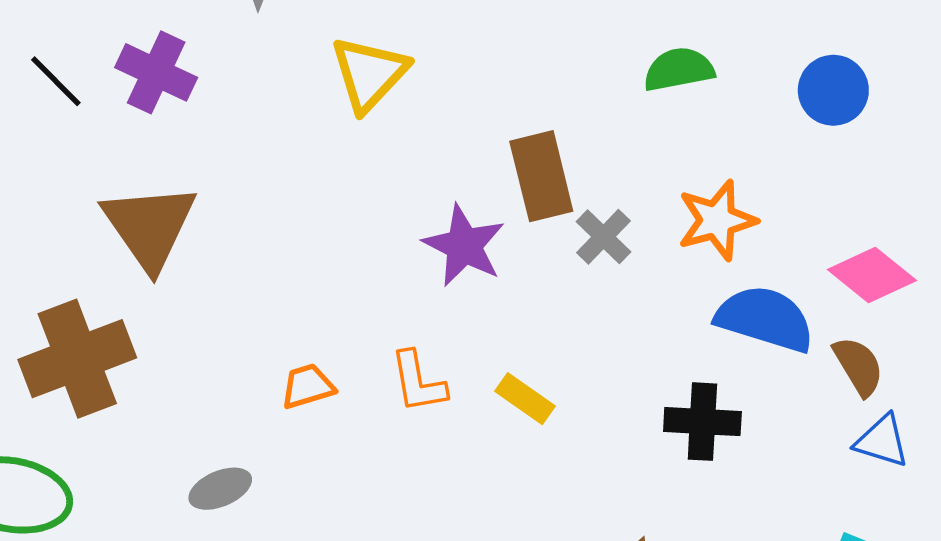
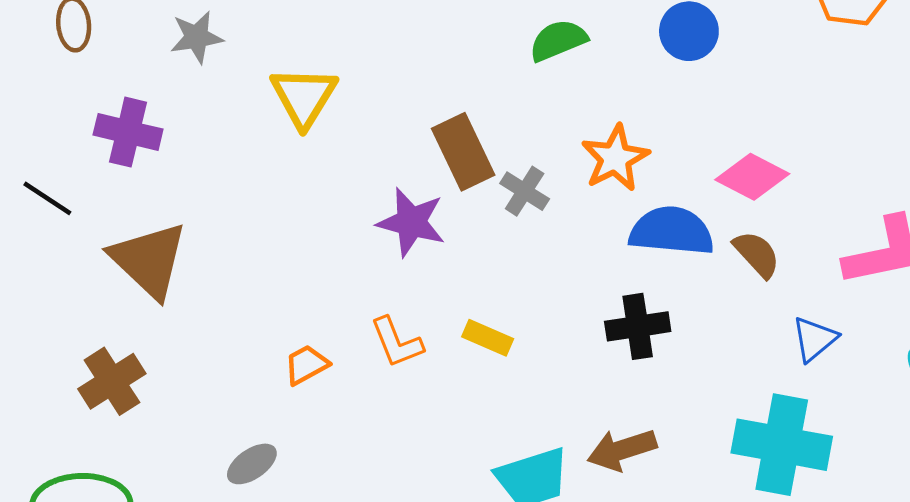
black line: (56, 81) -> (47, 198), moved
brown cross: (77, 359) -> (112, 381), size x0.7
blue triangle: (882, 441) -> (814, 339), moved, turned -45

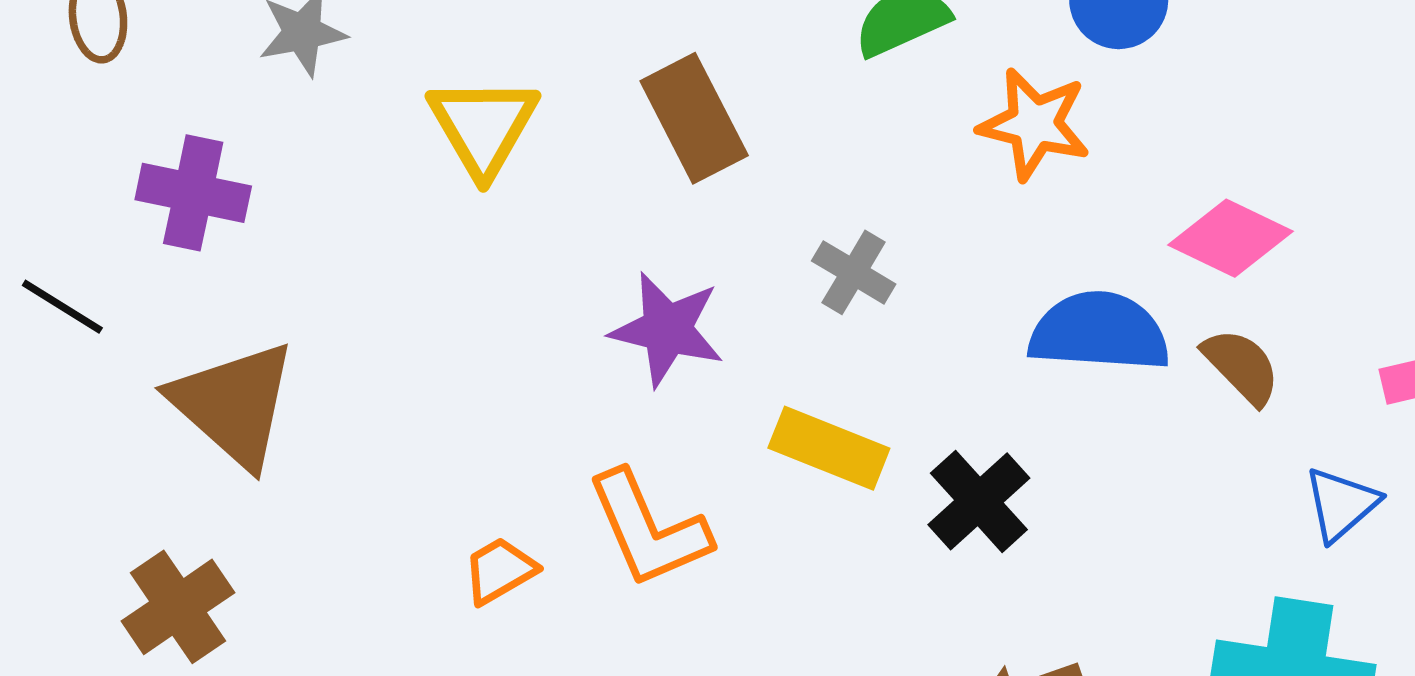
brown rectangle: (463, 152) -> (694, 118), moved
orange star: (615, 158) -> (1034, 124), moved, turned -30
black cross: (638, 326) -> (979, 501), moved, turned -32
yellow rectangle: (488, 338) -> (829, 448), moved, size x1.4
orange L-shape: (397, 342) -> (648, 529), size x1.4

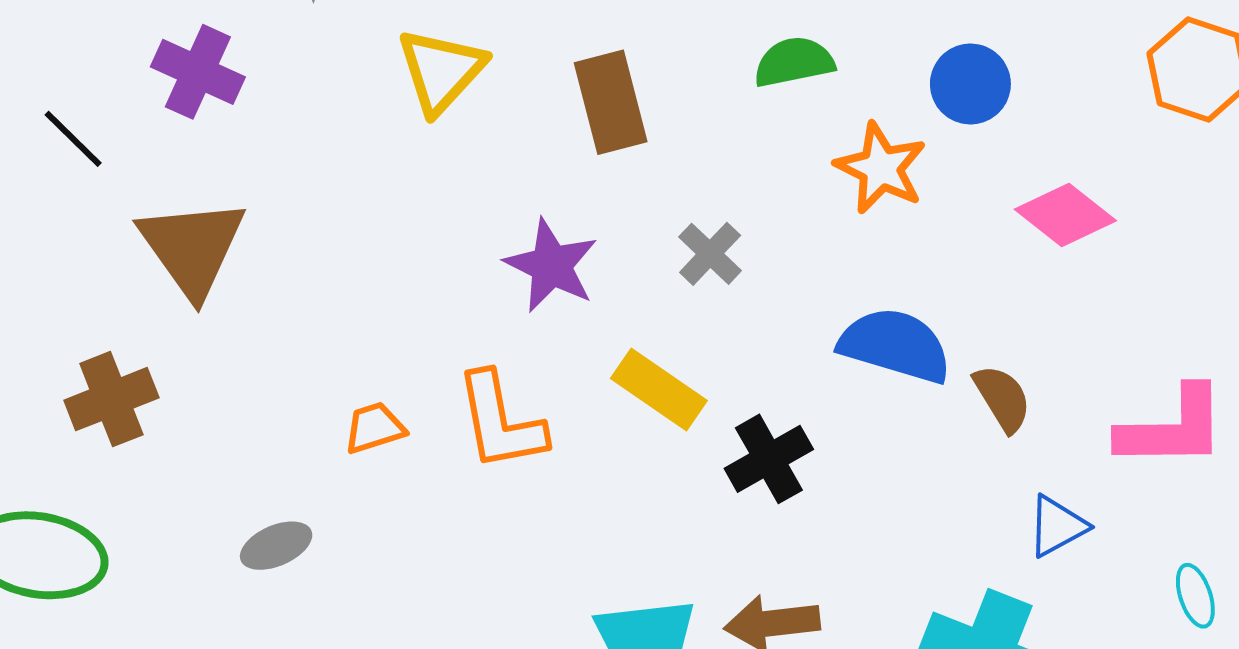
pink diamond: (1230, 238) -> (1065, 215), moved

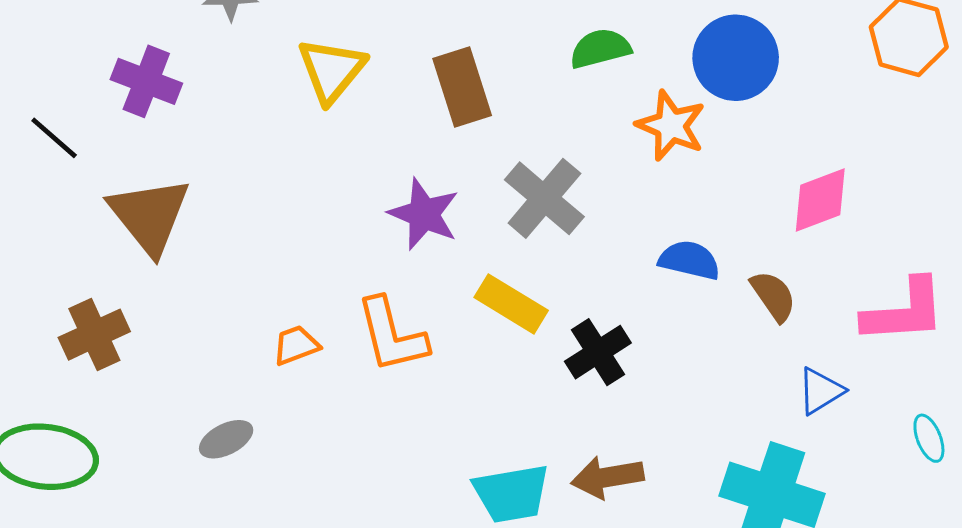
blue circle: (970, 84) -> (736, 58), size x1.4
pink diamond: (1065, 215) -> (820, 200), moved, turned -56
gray cross: (710, 254) -> (544, 198), size x1.6
blue semicircle: (895, 345) -> (689, 260), size x0.7

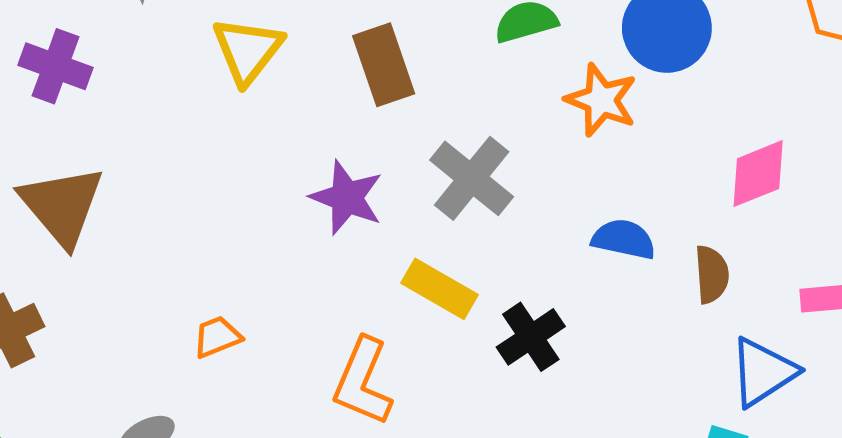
brown semicircle: (773, 296) -> (712, 274), turned 32
orange L-shape: (392, 335) -> (363, 382), moved, turned 38
blue triangle: (821, 391) -> (763, 372), size x1.4

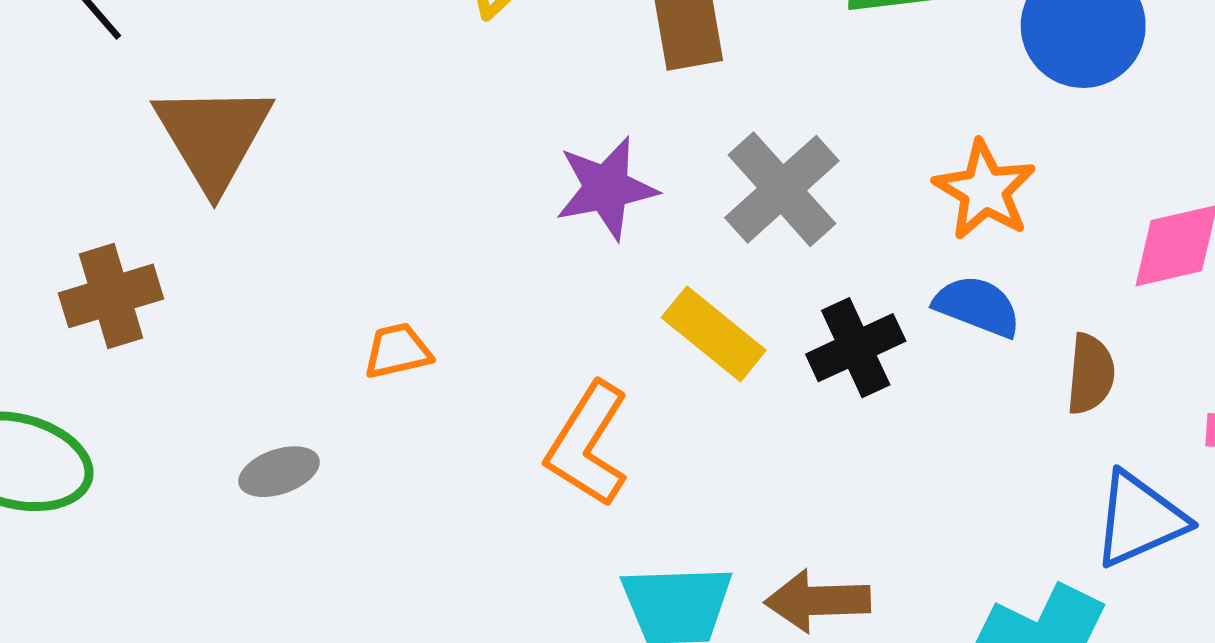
orange star: (601, 100) -> (985, 190), moved
purple star: (347, 198) -> (606, 188), turned 30
black cross: (531, 337) -> (856, 348), moved

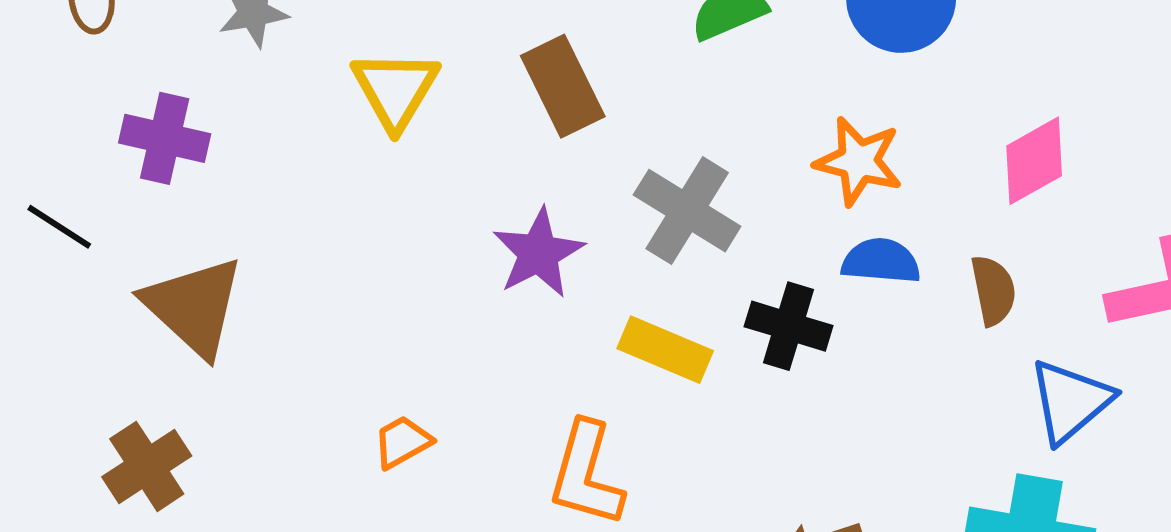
black cross: (856, 348) -> (789, 326), turned -32

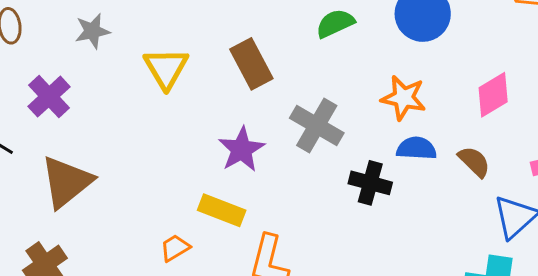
purple cross: (165, 138) -> (49, 97), turned 36
brown semicircle: (993, 290) -> (474, 162), turned -33
brown triangle: (194, 306) -> (66, 182), turned 40
yellow rectangle: (665, 350) -> (222, 210), moved

